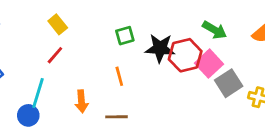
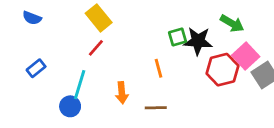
yellow rectangle: (58, 24) -> (99, 18), size x1.4
green arrow: (215, 30) -> (232, 23), moved
green square: (125, 36) -> (178, 37), moved
red hexagon: (185, 55) -> (222, 70), moved

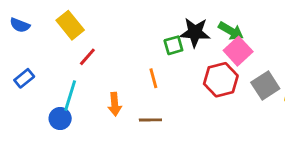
yellow rectangle: (99, 18) -> (70, 25), moved
black star: (198, 41) -> (195, 32), moved
pink square: (246, 56) -> (238, 51), moved

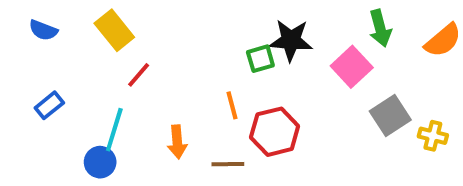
green arrow: (231, 31) -> (380, 28), moved, turned 45
red hexagon: (221, 80) -> (275, 132), moved

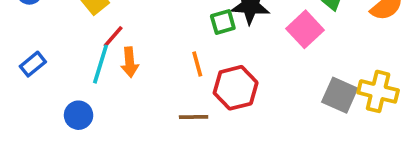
gray square: (390, 115) -> (340, 95), moved, turned -33
cyan line: (114, 130) -> (100, 64), moved
yellow cross: (433, 136) -> (378, 91), size x1.5
orange arrow: (177, 142) -> (130, 62), moved

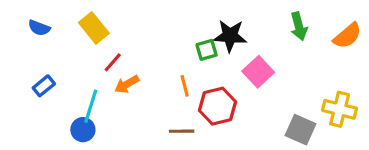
pink square: (305, 29) -> (258, 72), moved
orange arrow: (130, 62) -> (127, 84), turned 65
cyan line: (100, 64) -> (91, 106), moved
gray square: (340, 95) -> (300, 130), moved

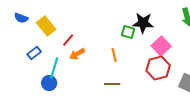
yellow rectangle: (94, 28) -> (46, 26), moved
green square: (207, 50) -> (128, 32), turned 32
blue rectangle: (44, 86) -> (34, 53), moved
red hexagon: (218, 106) -> (158, 68), moved

